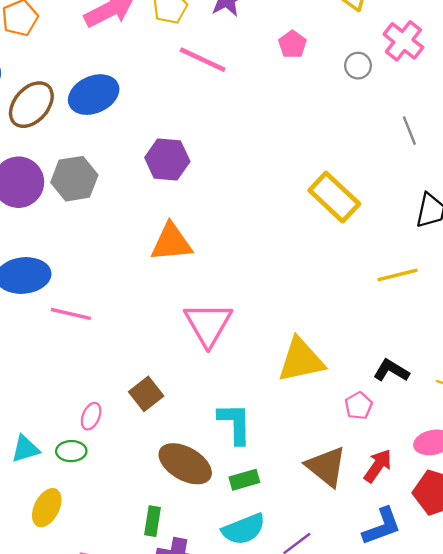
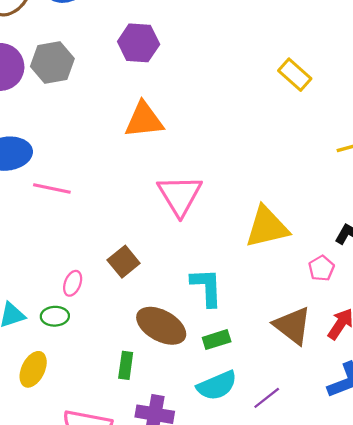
yellow rectangle: (334, 197) -> (295, 75), size x0.7
green rectangle: (153, 521) -> (126, 365), moved

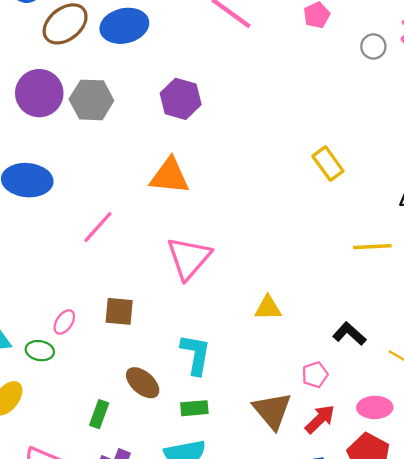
pink line: (52, 188) -> (98, 227), moved, turned -72
yellow triangle: (267, 227) -> (268, 308), size x0.6
brown square: (124, 262) -> (119, 311), turned 32
pink pentagon: (321, 268) -> (315, 375), moved
brown ellipse: (161, 326) -> (143, 383), size x0.7

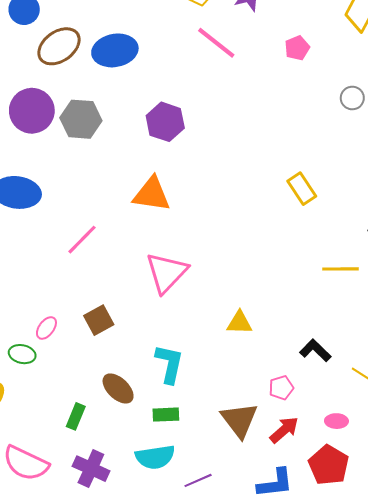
gray circle: (373, 46) -> (352, 98), moved
brown square: (119, 311) -> (99, 320), turned -36
pink ellipse: (375, 407) -> (336, 421), size x0.7

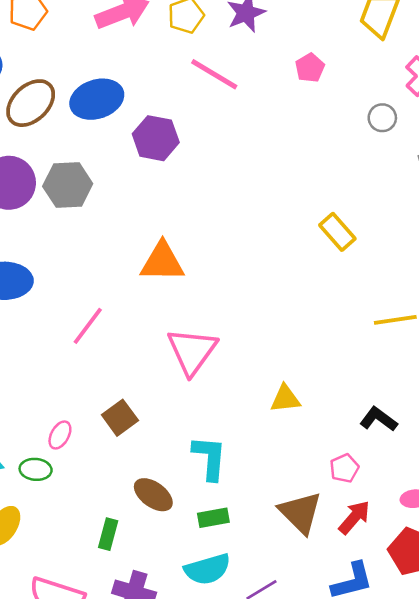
purple hexagon: (165, 122) -> (156, 138), moved

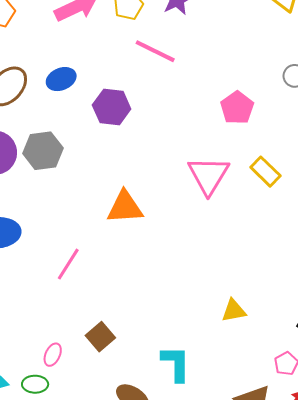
pink pentagon: (310, 68) -> (237, 108), moved, size x1.4
blue ellipse: (97, 99) -> (61, 79), size x0.7
pink triangle: (192, 351) -> (209, 175), moved

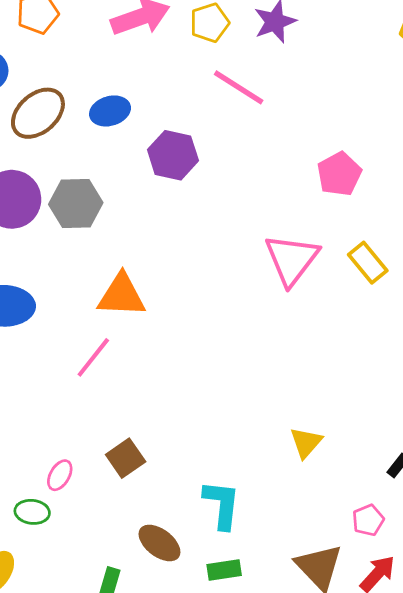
orange triangle: (125, 207) -> (122, 295), moved
yellow triangle: (234, 311) -> (306, 443), turned -44

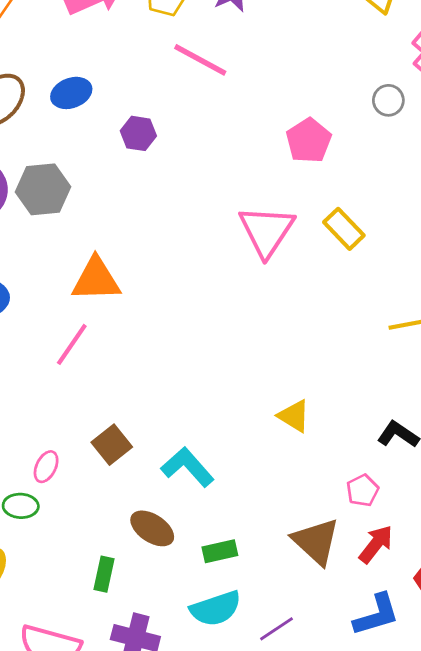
purple hexagon: (173, 155) -> (138, 133), size x0.7
yellow triangle: (306, 443) -> (294, 416), turned -36
cyan L-shape: (222, 505) -> (187, 467), moved, turned -44

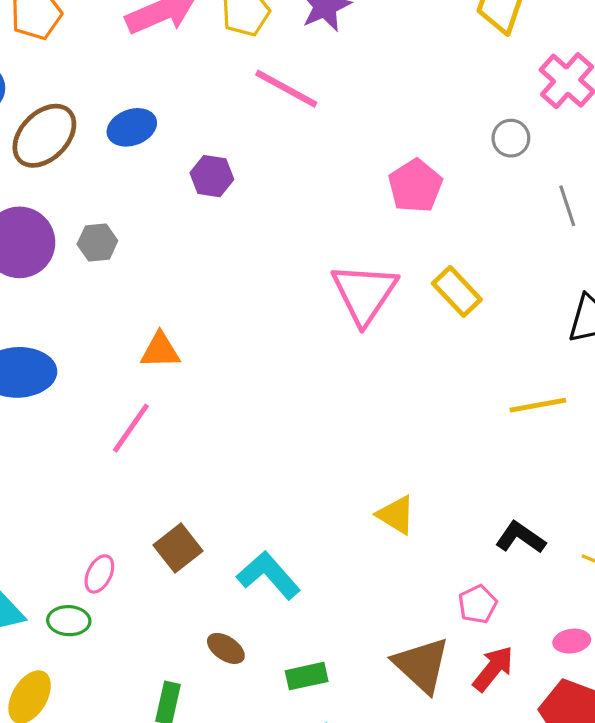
gray hexagon: (43, 189) -> (97, 242), size x0.6
orange triangle: (96, 279) -> (160, 350), size x0.7
brown ellipse: (152, 528) -> (226, 648), size x0.7

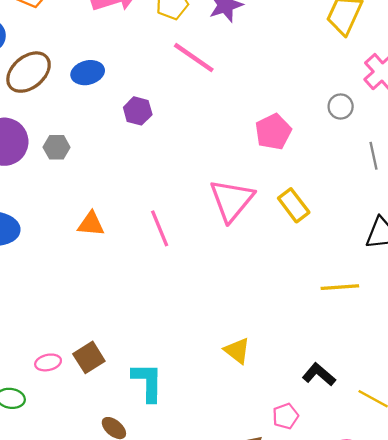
pink line: (131, 428) -> (160, 228), moved, turned -63
pink ellipse: (99, 574) -> (48, 362), moved, turned 45
cyan L-shape: (268, 575) -> (148, 382), turned 36

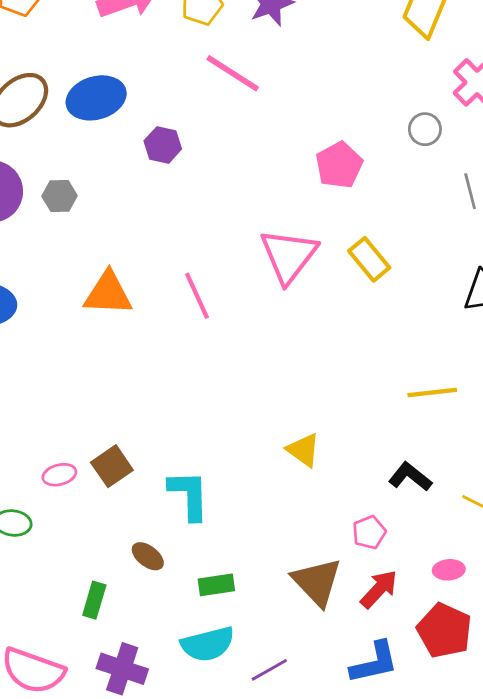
blue ellipse: (88, 73) -> (96, 98), size x1.4
orange triangle: (91, 224) -> (108, 293), size x1.4
yellow line: (340, 287) -> (432, 393), moved

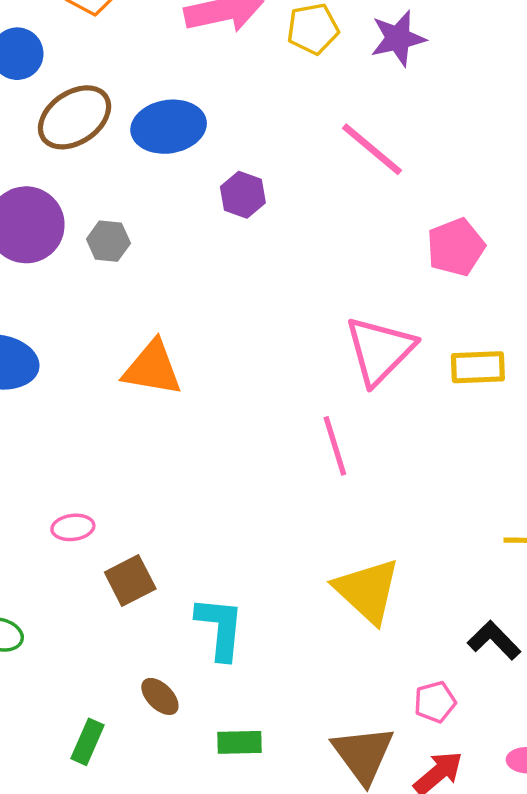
pink line: (233, 73) -> (372, 149), moved
yellow rectangle: (369, 259) -> (478, 367), turned -60
pink line: (197, 296) -> (335, 446), moved
yellow triangle: (303, 450) -> (367, 591), size x1.6
pink ellipse: (59, 475) -> (73, 527), moved

